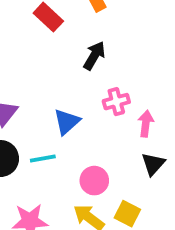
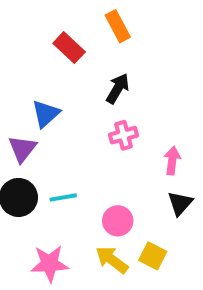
pink cross: (116, 102) -> (124, 135), moved
blue triangle: (67, 122) -> (46, 114), moved

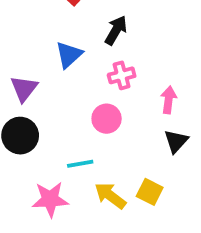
blue triangle: (46, 114) -> (69, 55), moved
cyan line: (63, 197) -> (80, 164), moved
pink circle: (118, 221) -> (107, 119), moved

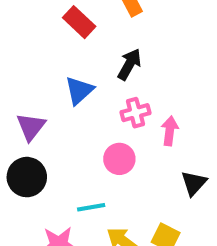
pink arrow: (168, 100) -> (170, 131), moved

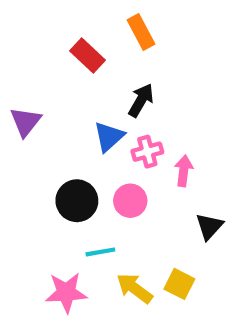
blue triangle: (79, 91) -> (109, 137), moved
purple triangle: (31, 127) -> (26, 122), moved
black circle: (27, 177) -> (77, 201), moved

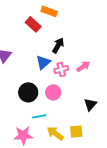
orange rectangle: (141, 32) -> (49, 11), moved, turned -42
pink arrow: (184, 171) -> (83, 66), moved, turned 48
yellow square: (179, 284) -> (76, 131), turned -32

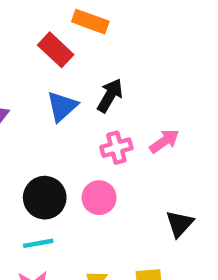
blue triangle: (43, 62) -> (62, 106), moved
cyan line: (39, 116) -> (38, 243), moved

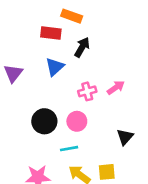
red rectangle: (56, 50) -> (51, 33), turned -36
black arrow: (110, 95) -> (82, 47), moved
cyan line: (38, 243) -> (69, 149), moved

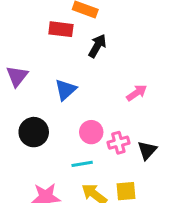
blue triangle: (55, 67) -> (65, 90), moved
pink cross: (87, 91) -> (118, 143), moved
black circle: (44, 121) -> (34, 132), moved

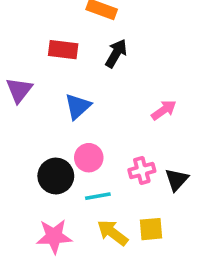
red rectangle: (61, 29) -> (63, 50), moved
black circle: (34, 132) -> (56, 176), moved
pink circle: (91, 132) -> (89, 158), moved

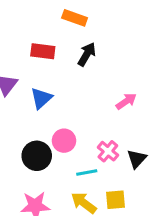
blue triangle: (78, 106) -> (41, 98), moved
pink cross: (142, 170) -> (108, 151), turned -35
cyan line: (98, 196) -> (87, 172), moved

